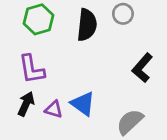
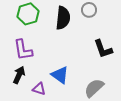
black L-shape: (142, 68) -> (103, 49), turned -60
purple triangle: (54, 109) -> (39, 89), moved

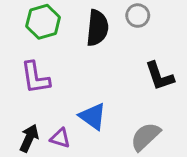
black arrow: (19, 75) -> (29, 138), moved

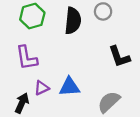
blue triangle: (93, 116) -> (69, 87), turned -40
purple triangle: (60, 138) -> (42, 88), moved, turned -42

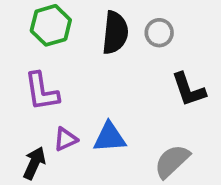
gray circle: (103, 11) -> (159, 33), moved

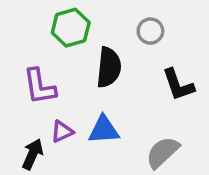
green hexagon: (51, 25) -> (71, 28), moved
black semicircle: (115, 33) -> (109, 67), moved

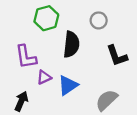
blue triangle: (104, 130) -> (68, 85), turned -30
purple triangle: (62, 132) -> (44, 77), moved

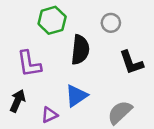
purple triangle: (44, 77) -> (50, 115), moved
black arrow: (21, 101) -> (18, 101), moved

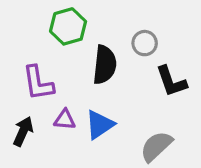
gray circle: (111, 23) -> (145, 43), moved
purple triangle: (50, 115) -> (65, 120), moved, turned 30

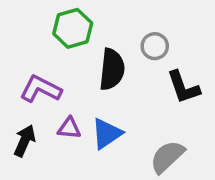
purple L-shape: (38, 83) -> (41, 89), turned 126

